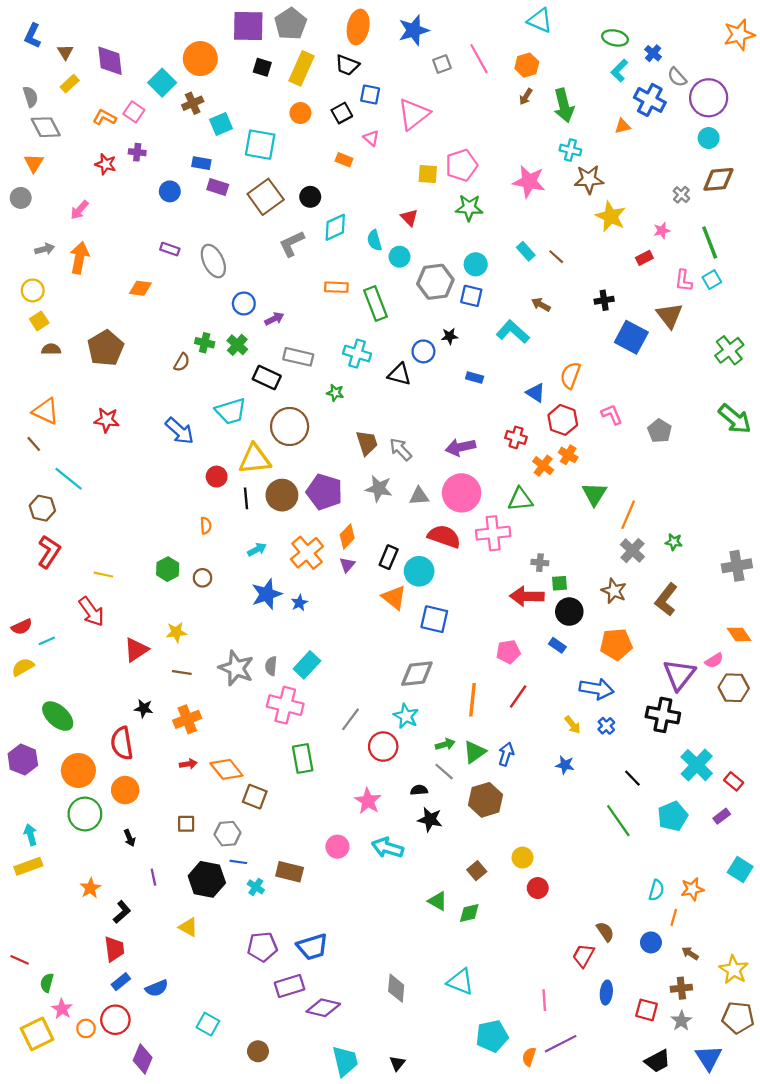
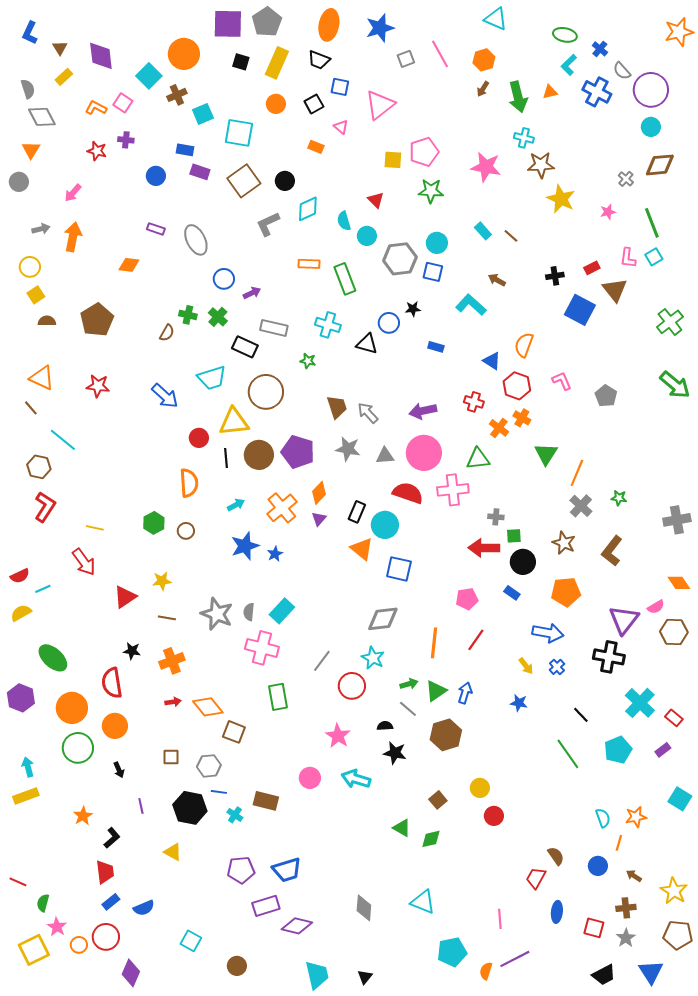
orange triangle: (623, 126) -> (550, 92), moved
red rectangle: (644, 258) -> (592, 268), moved
orange semicircle: (206, 526) -> (189, 483), size x1.8
cyan semicircle: (656, 890) -> (603, 818), turned -36

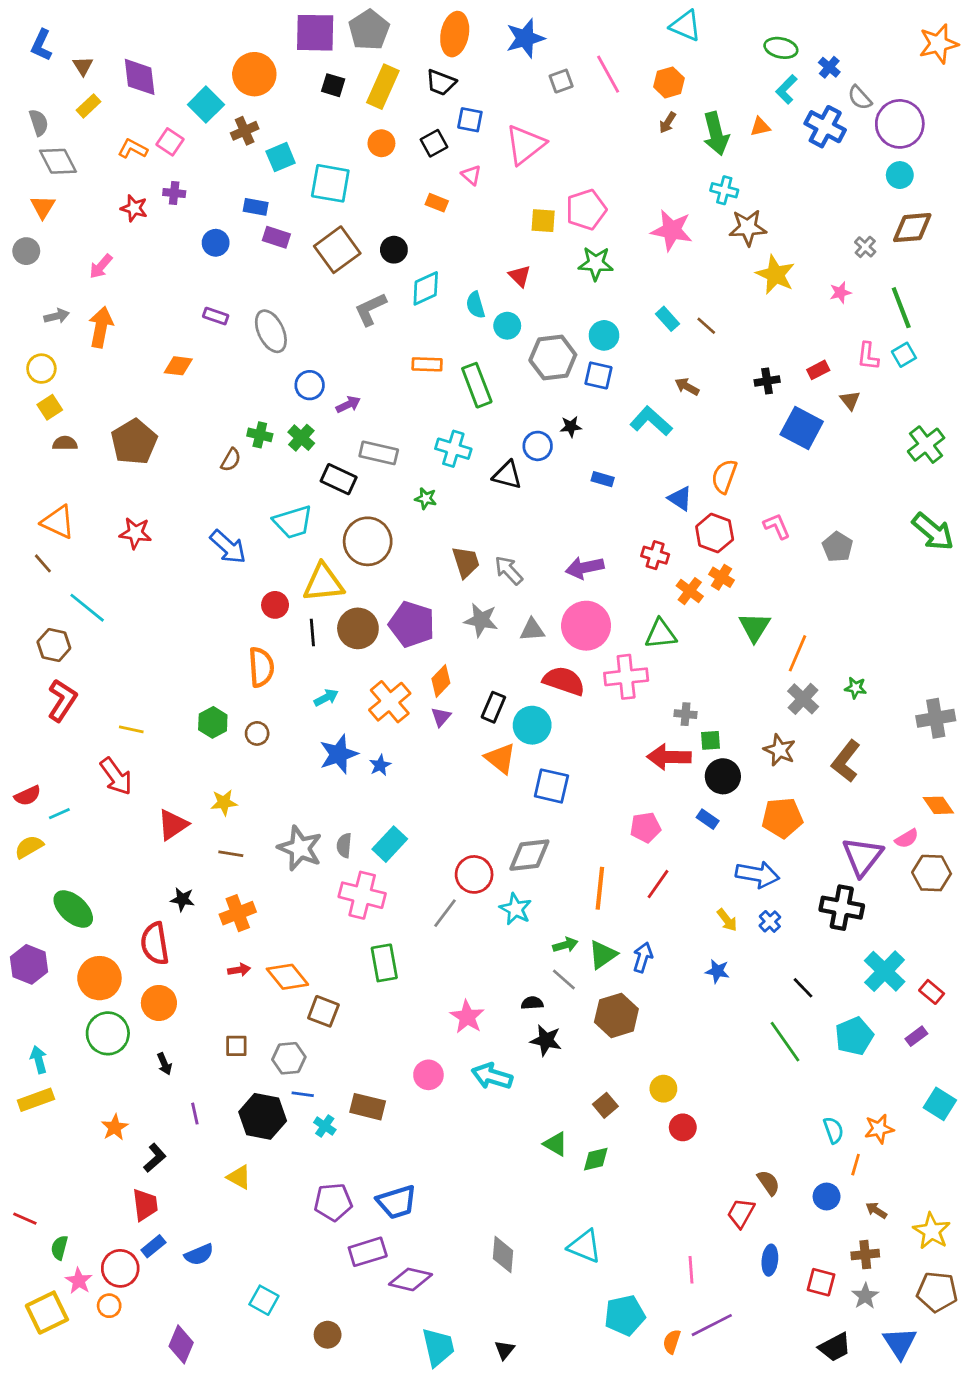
brown triangle: (615, 290) -> (850, 400), size x0.6
red circle: (352, 686) -> (474, 874), moved
red circle: (106, 937) -> (120, 1268), moved

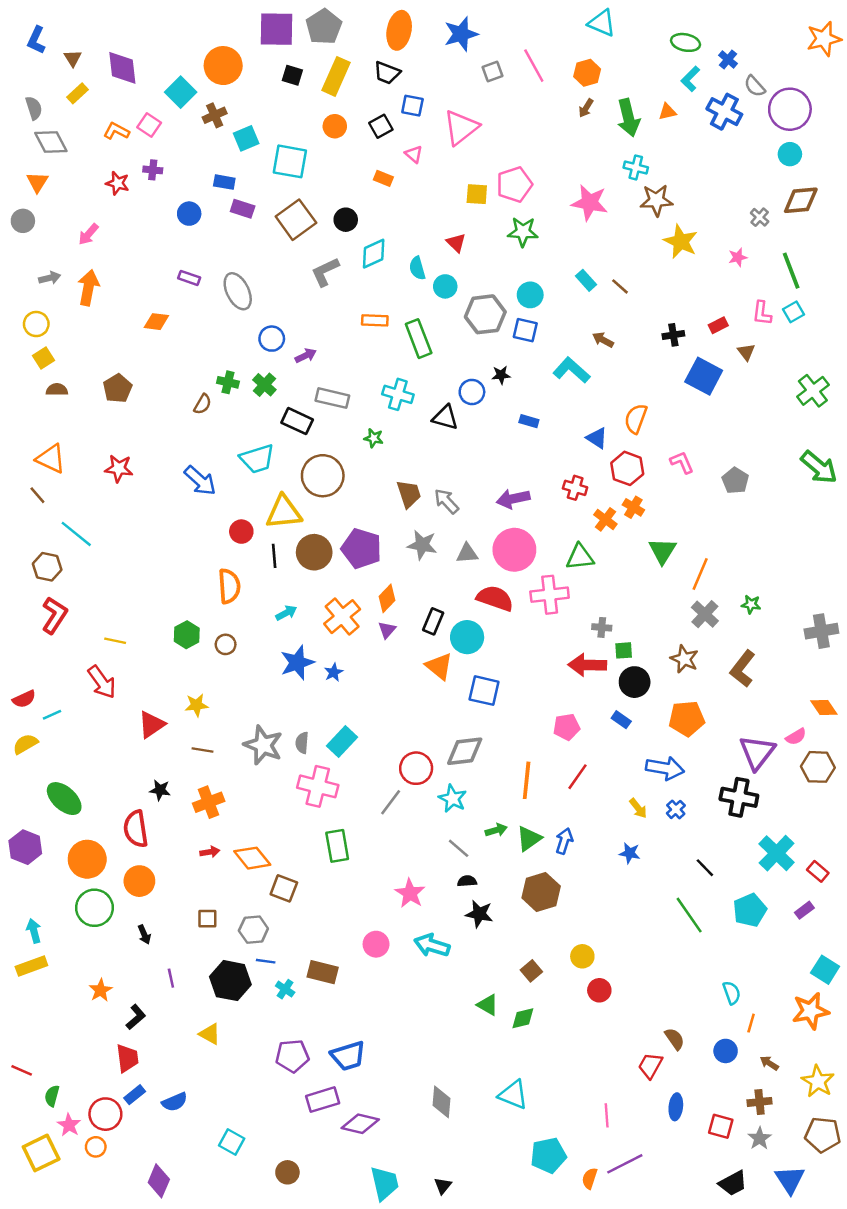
brown pentagon: (134, 442) -> (118, 388), size x0.7
gray line: (564, 979) -> (459, 848), moved
orange star: (879, 1129) -> (811, 1011), moved, size x1.4

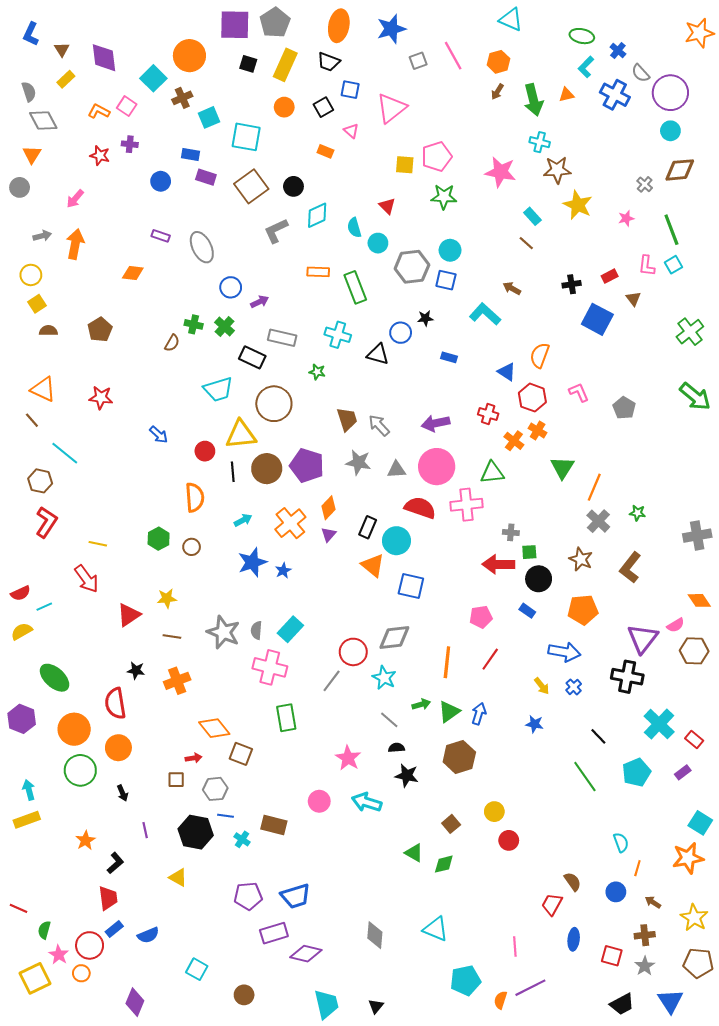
cyan rectangle: (586, 280) -> (532, 216), moved
blue arrow: (200, 481) -> (159, 435), moved, size x0.7
red arrow: (210, 852) -> (194, 758), moved

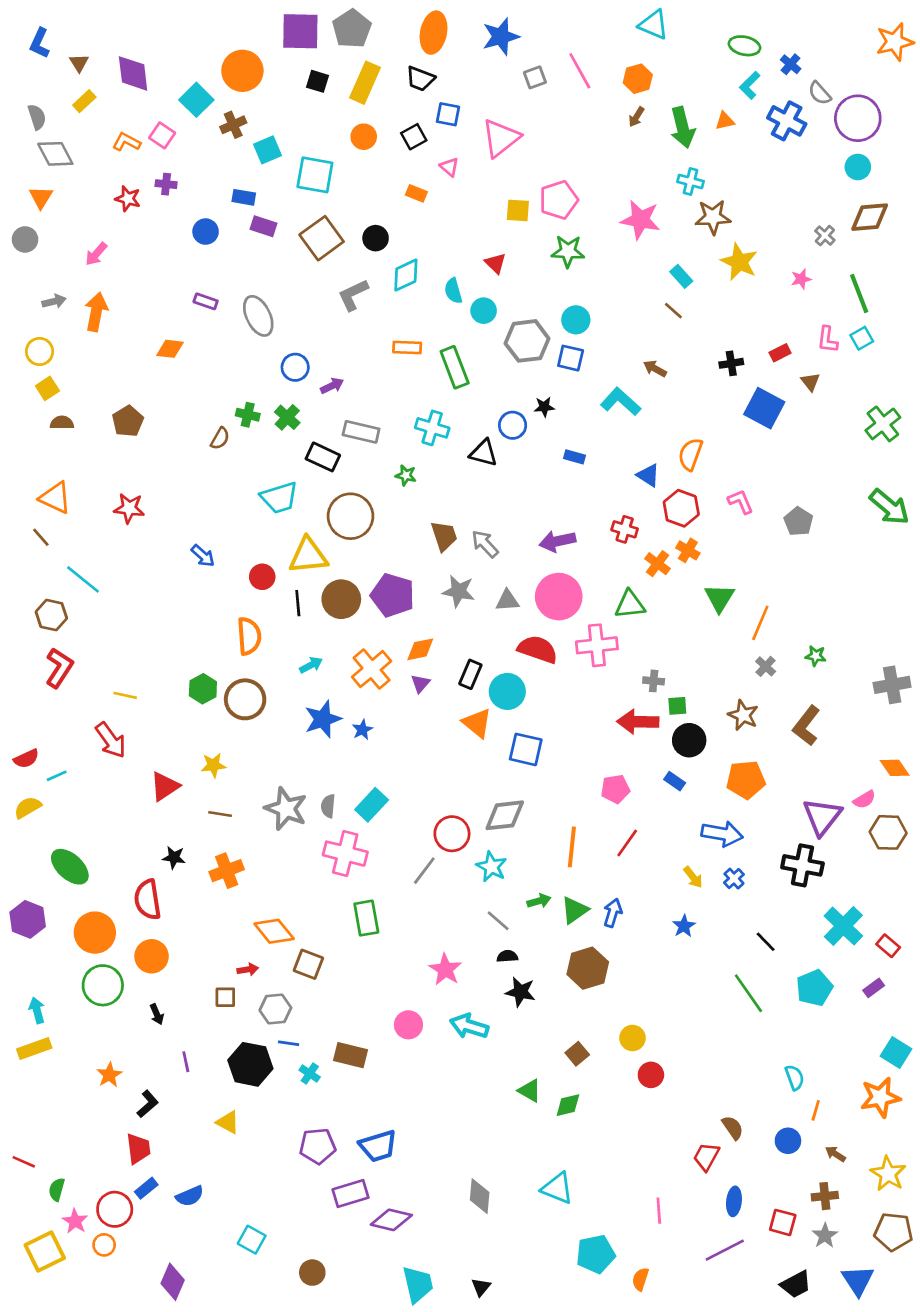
orange diamond: (329, 508) -> (420, 649), turned 35
gray cross: (598, 521) -> (766, 666), size x0.7
brown circle: (192, 547) -> (245, 699), size x1.8
blue star: (534, 724) -> (684, 926), turned 30
purple line: (530, 988) -> (725, 1250), moved

